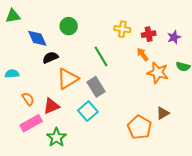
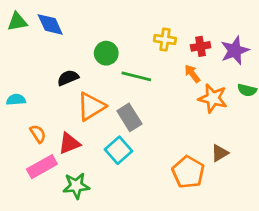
green circle: (69, 26) -> (106, 53), moved
purple star: (174, 37) -> (235, 50), size x1.5
blue diamond: (37, 38) -> (50, 24), moved
green line: (101, 56) -> (136, 76), turned -45
green star: (56, 137) -> (76, 186), turned 30

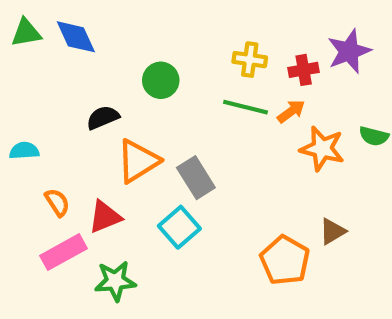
purple star: (235, 50) -> (349, 51), moved
orange arrow: (192, 74) -> (291, 111), turned 90
green line: (136, 76) -> (246, 107), moved

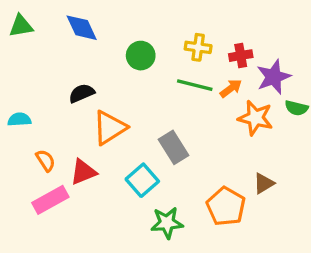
blue diamond: (76, 37) -> (82, 28), moved
purple star: (349, 51) -> (274, 77), moved
green circle: (161, 80) -> (141, 56), moved
gray rectangle: (196, 178) -> (173, 147), moved
green star: (115, 281) -> (167, 223), moved

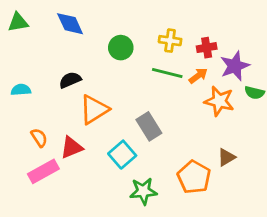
cyan semicircle: (19, 119) -> (21, 90), moved

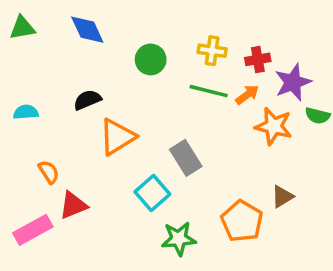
red triangle: (72, 148) -> (73, 205), moved
pink rectangle: (43, 171) -> (33, 230), moved

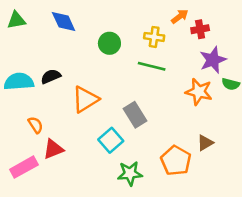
red cross: (258, 59) -> (200, 29), moved
orange arrow: (247, 95) -> (180, 16), moved
black semicircle: (87, 100) -> (51, 76), moved
cyan semicircle: (26, 112) -> (19, 82), size x1.6

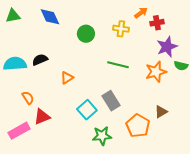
green line: (152, 66) -> (118, 65), moved
orange star: (199, 92) -> (156, 72), turned -30
orange triangle: (85, 99) -> (67, 78), size x0.6
gray rectangle: (135, 115) -> (111, 101), moved

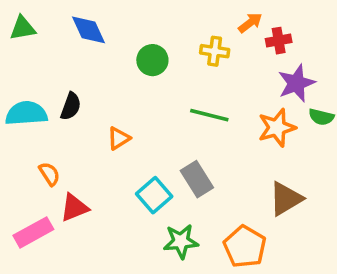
black semicircle: (40, 60) -> (71, 106), turned 133
brown triangle: (161, 112) -> (286, 199), size x1.5
orange pentagon: (138, 126) -> (245, 247), moved

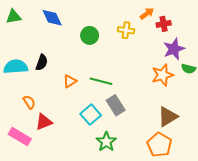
green line: (209, 115) -> (101, 81), moved
pink rectangle: (33, 232) -> (20, 136), turned 60
green star: (181, 241) -> (106, 142), turned -30
orange pentagon: (245, 247) -> (159, 145), moved

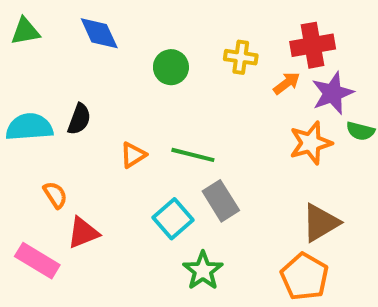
orange arrow: (147, 14) -> (287, 83), moved
red cross: (164, 24) -> (313, 45), size x1.5

